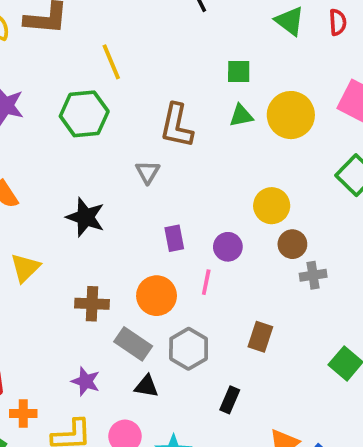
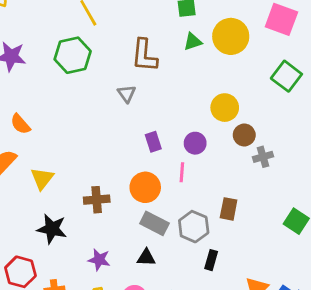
black star: (85, 217) -> (52, 229), moved
gray rectangle: (133, 344) -> (154, 223), moved
gray hexagon: (189, 349) -> (194, 227), moved

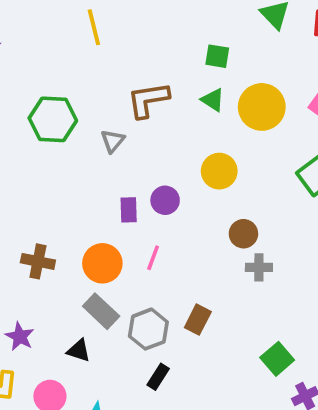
green triangle: (193, 42) -> (213, 100), turned 36
green hexagon: (73, 55) -> (53, 119), moved
brown L-shape: (144, 55) -> (148, 100), turned 60
yellow circle: (225, 108) -> (219, 171), moved
purple circle: (195, 143) -> (165, 200), moved

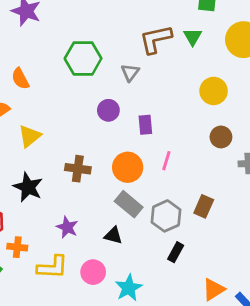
green triangle: (213, 100) -> (193, 37), moved, turned 30
purple circle: (165, 200) -> (108, 110), moved
brown circle: (243, 234) -> (221, 137), moved

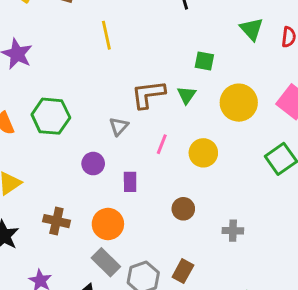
green hexagon: (83, 59) -> (51, 116), moved
brown circle: (221, 137) -> (183, 209), moved
pink line: (166, 161) -> (162, 144), moved

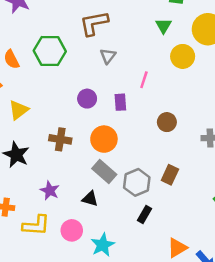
brown L-shape: (148, 94) -> (94, 23), moved
pink line: (162, 144) -> (144, 80), moved
yellow circle: (203, 153) -> (183, 56), moved
purple circle: (93, 164) -> (87, 99), moved

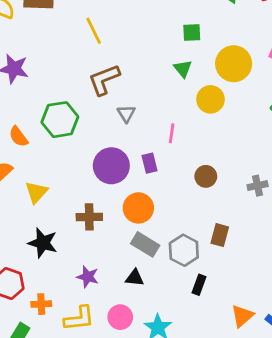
purple circle: (87, 99) -> (111, 166), size x1.6

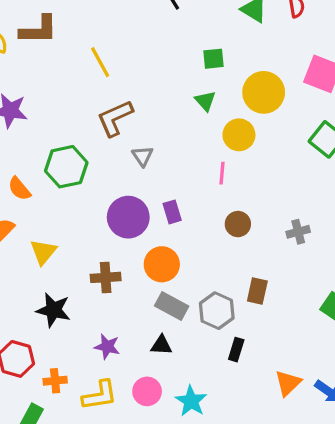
pink line: (172, 133) -> (222, 173), moved

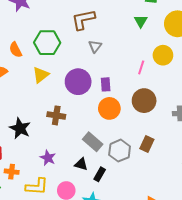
yellow circle: (239, 135) -> (163, 55), moved
brown circle: (238, 224) -> (144, 101), size x1.5
yellow triangle: (43, 252) -> (41, 75), moved
orange circle: (162, 264) -> (109, 108), moved
black rectangle: (236, 350) -> (100, 174), moved

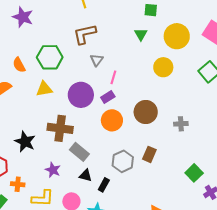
pink line: (141, 67) -> (113, 77), moved
yellow triangle: (41, 75) -> (44, 89), turned 30
purple rectangle: (106, 84) -> (108, 97), turned 64
brown cross: (56, 115) -> (60, 128), size x1.4
gray rectangle: (93, 142) -> (79, 152), moved

